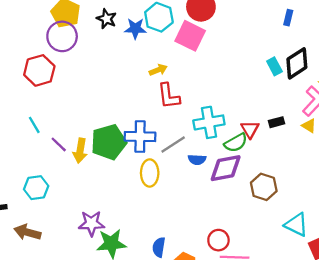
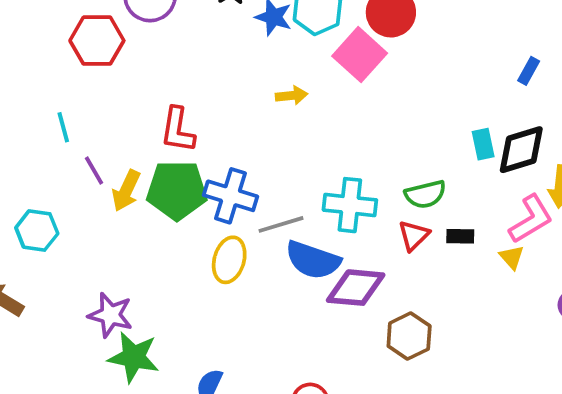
red L-shape: (169, 96) -> (178, 130), moved
green semicircle: (236, 143) -> (425, 194), moved
blue semicircle: (197, 160) -> (313, 260), size x1.8

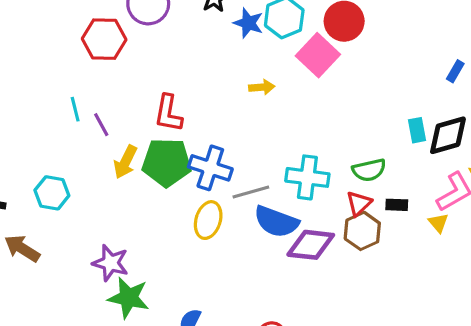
purple line: (94, 171) -> (101, 125), moved
brown hexagon: (409, 336) -> (362, 231), moved

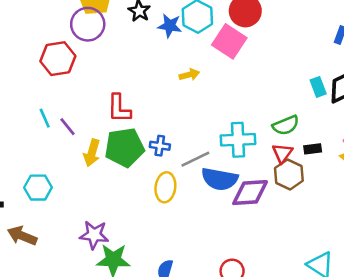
blue cross: (210, 168) -> (160, 146), size x0.6

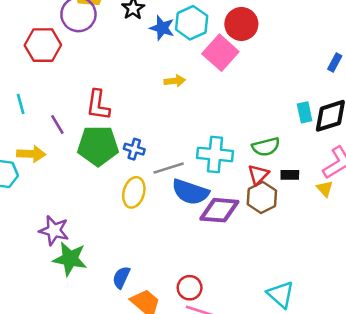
purple line: (68, 127) -> (57, 125), moved
yellow arrow: (92, 153) -> (31, 154), moved, turned -112

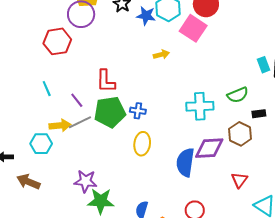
gray line: (169, 168) -> (80, 122), moved
red triangle: (258, 175) -> (239, 180), moved
blue semicircle: (190, 192) -> (185, 162), moved, turned 88

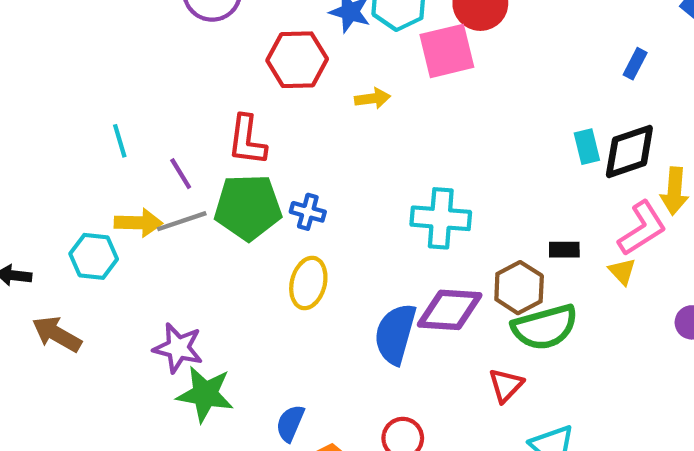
pink square: (193, 28) -> (447, 51), turned 36
red hexagon: (57, 41) -> (297, 60), moved
green semicircle: (238, 95) -> (545, 327), moved, size x1.4

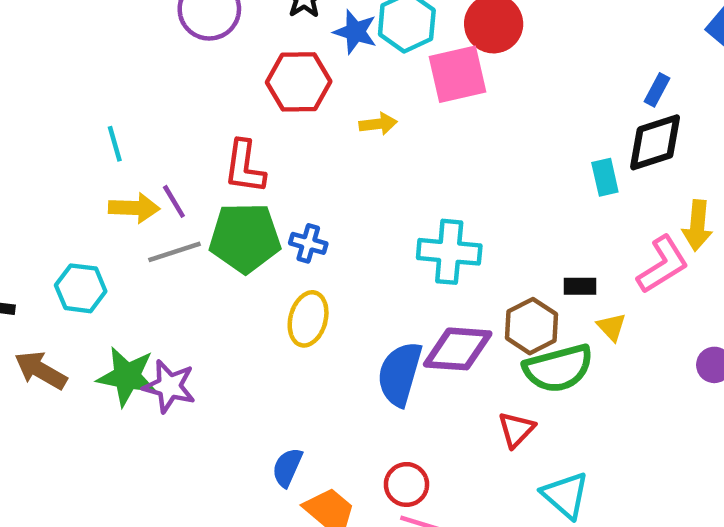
cyan line: (120, 141) -> (115, 144), moved
black diamond: (629, 151) -> (655, 142), moved
yellow arrow: (138, 223) -> (134, 208), moved
yellow triangle: (622, 271) -> (611, 327), moved
green star: (205, 394) -> (127, 376), moved

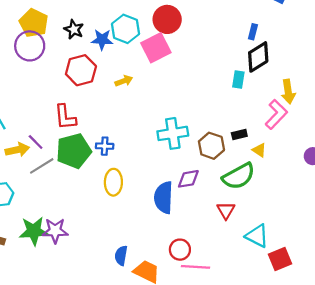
cyan rectangle: (605, 177) -> (238, 80), turned 36
brown hexagon: (531, 326) -> (211, 146), moved
purple diamond: (458, 349) -> (188, 179), size x0.7

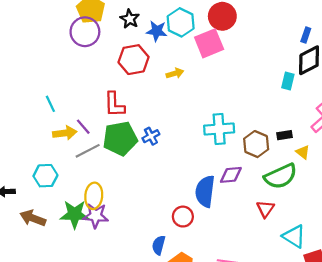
blue cross: (105, 146) -> (151, 136), turned -35
yellow ellipse: (113, 182) -> (94, 196), moved
red circle: (180, 250) -> (183, 217), moved

